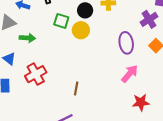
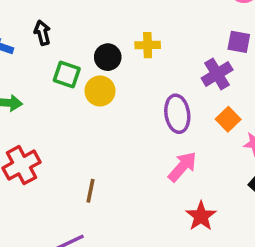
red star: (141, 102) -> (201, 216), turned -30

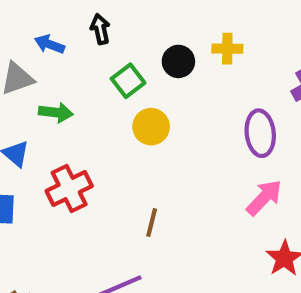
green square: (67, 75) -> (128, 81), turned 32
yellow circle: (100, 91) -> (151, 127), moved

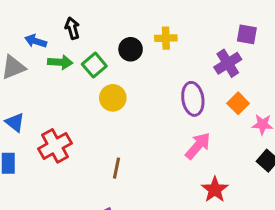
green arrow: (56, 112) -> (60, 62), moved

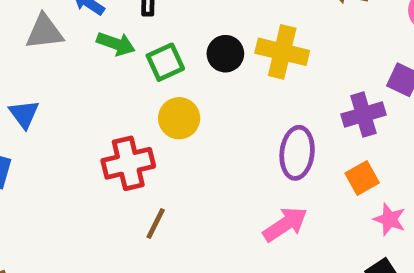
yellow cross: (166, 38) -> (282, 52), size x1.5
red cross: (55, 146) -> (128, 163), moved

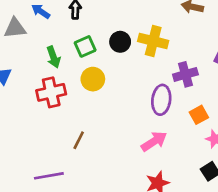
green arrow: (116, 44) -> (53, 57), moved, turned 50
purple cross: (363, 115) -> (185, 74), moved
red cross: (128, 163) -> (51, 92), moved

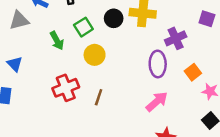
red cross: (51, 92) -> (66, 88), moved
brown line: (79, 140) -> (99, 97), moved

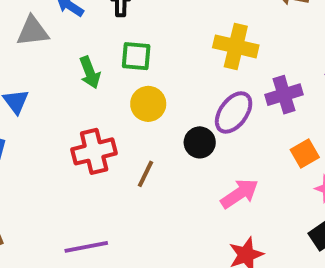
black circle: (114, 18) -> (200, 142), moved
green square: (83, 27) -> (136, 56), turned 30
purple ellipse: (158, 64) -> (234, 112), moved, turned 30

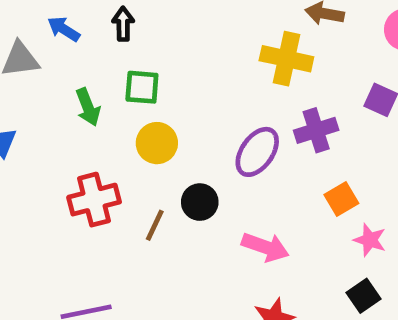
yellow cross: (236, 46) -> (286, 59), moved
black circle: (200, 142) -> (200, 202), moved
pink arrow: (240, 194) -> (265, 247), turned 54

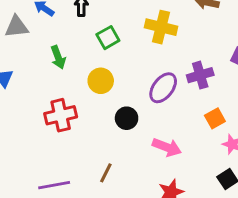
yellow cross: (286, 59) -> (161, 27), moved
green square: (142, 87) -> (108, 38), moved, turned -35
brown line: (155, 225) -> (106, 173), moved

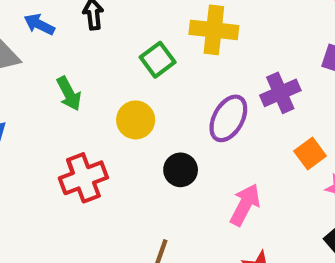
green square: (108, 38) -> (158, 60), moved
pink arrow: (167, 147) -> (245, 205), turned -76

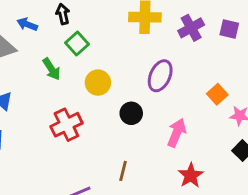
green square: (158, 60) -> (77, 43), moved
purple cross: (280, 93) -> (191, 28), moved

